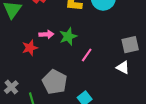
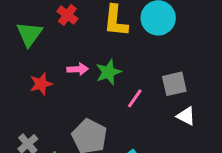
gray square: (130, 45) -> (174, 84), moved
red star: (30, 48) -> (41, 84), moved

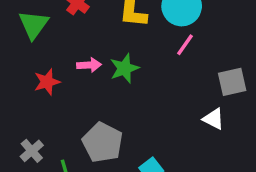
gray square: (174, 84) -> (232, 82), moved
pink line: (135, 98) -> (185, 45), moved

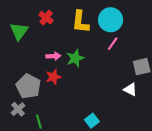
red star: (47, 82) -> (53, 77), moved
gray pentagon: (103, 142) -> (28, 86), moved

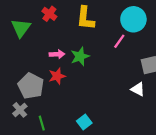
cyan circle: (111, 20) -> (133, 19), moved
cyan square: (92, 121) -> (84, 122), moved

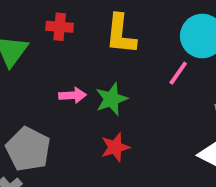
red cross: (49, 14) -> (60, 27), turned -32
red star: (57, 76) -> (115, 147), moved

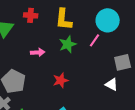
green star: (111, 99) -> (68, 44), moved

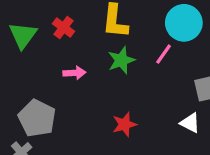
red cross: (31, 15) -> (63, 28), moved, turned 32
red star: (61, 80) -> (124, 124), moved

